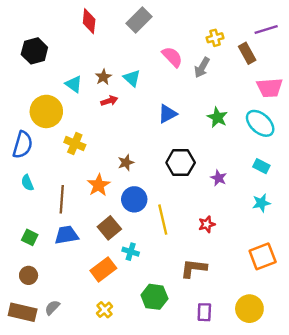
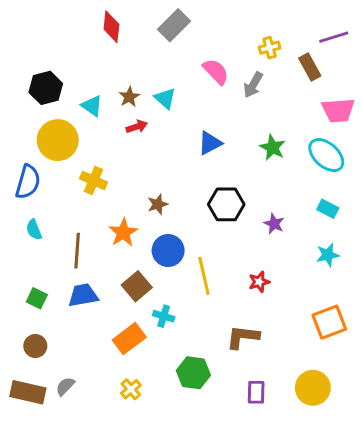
black hexagon: (34, 51) -> (46, 88), moved

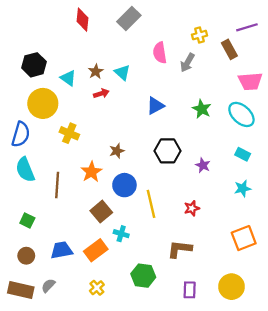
pink semicircle: (216, 71) -> (160, 53), turned -145
cyan semicircle: (34, 230) -> (25, 170), size x1.6
blue trapezoid: (83, 295) -> (62, 250), moved

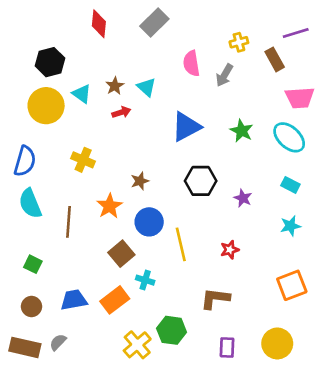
black hexagon: (34, 65) -> (50, 62), moved
yellow circle: (43, 103) -> (46, 106), moved
blue triangle: (155, 106) -> (186, 127), size x1.4
yellow cross: (97, 288) -> (137, 345), moved, size x1.5

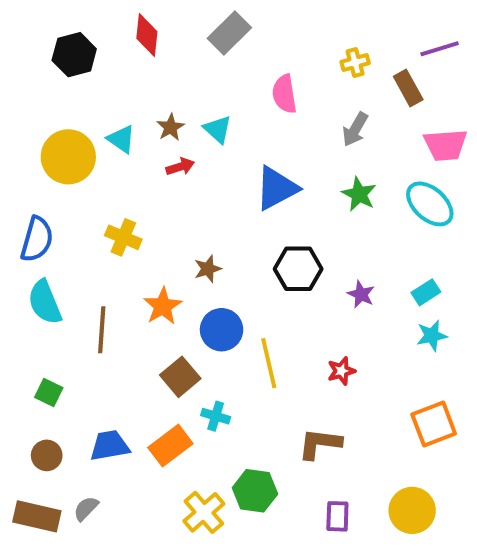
black hexagon: (50, 62) -> (74, 55), moved
gray arrow: (224, 75) -> (355, 129), moved
cyan rectangle: (290, 185) -> (426, 292), moved, turned -60

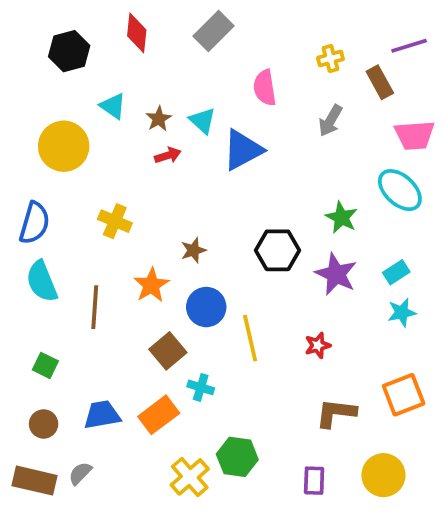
cyan triangle: (121, 139) -> (113, 106), moved
blue triangle: (277, 188) -> (243, 150), moved
green star: (359, 194) -> (341, 217), moved
purple star: (361, 294) -> (336, 274), size x1.6
brown L-shape: (320, 444) -> (336, 413), moved

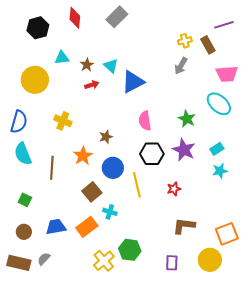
yellow cross: (330, 58) -> (185, 41), moved
pink semicircle: (265, 88) -> (145, 121), moved
cyan triangle: (113, 106) -> (62, 58), turned -42
black hexagon: (277, 250) -> (152, 154), moved
orange square: (404, 395) -> (227, 234), moved

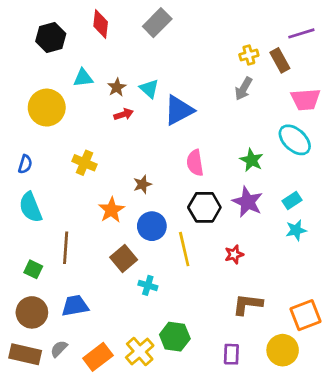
blue semicircle: (19, 122) -> (25, 164), size x0.6
brown line: (52, 168) -> (66, 248), moved
orange rectangle: (87, 227) -> (98, 357), moved
brown circle: (24, 232) -> (32, 312), size x1.5

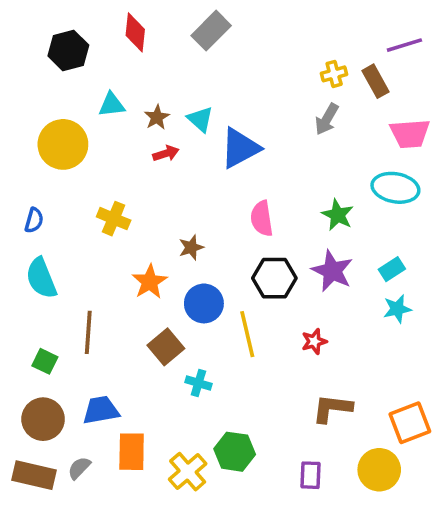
cyan ellipse: (295, 140) -> (395, 188), turned -32
orange rectangle: (98, 357) -> (132, 452), moved, turned -52

